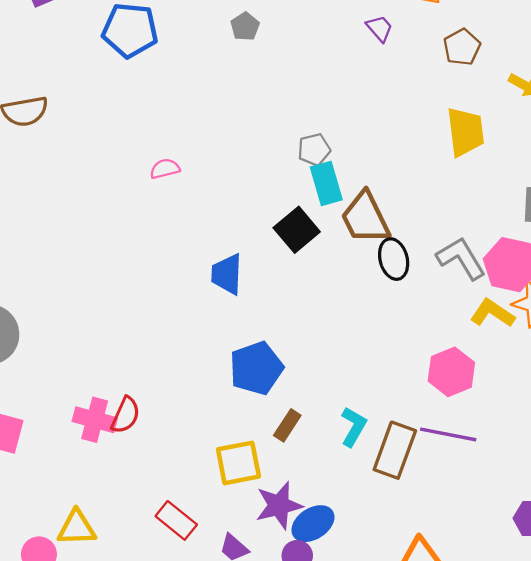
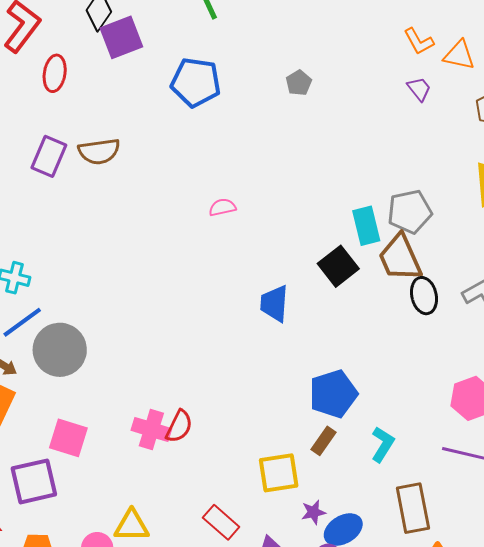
gray pentagon: (314, 150) -> (410, 212), moved, size x1.5
blue pentagon: (256, 368) -> (333, 394), moved
brown rectangle: (395, 450) -> (413, 508), moved, turned -33
purple star: (279, 505) -> (313, 512), size x0.6

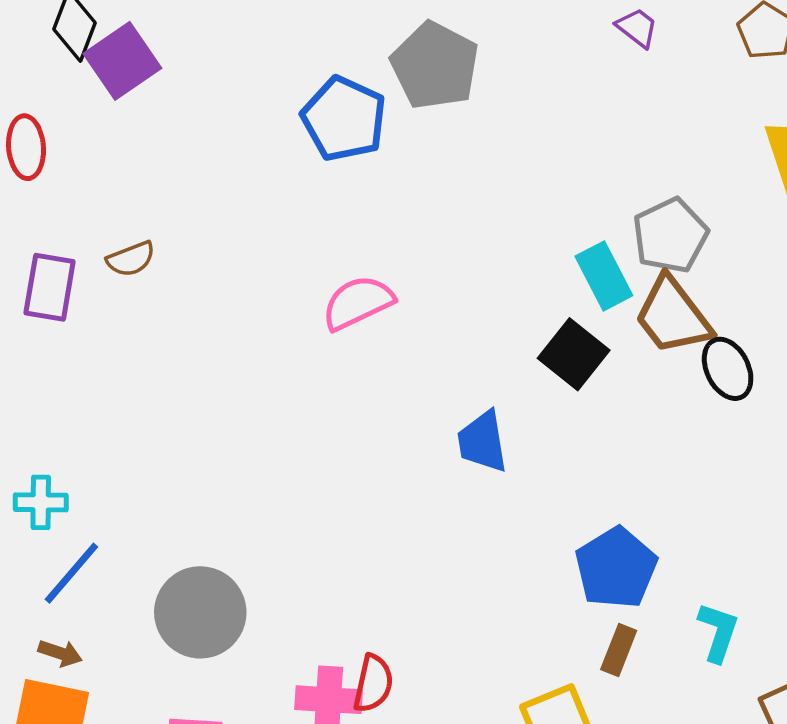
blue pentagon: (196, 82) -> (344, 119), moved, turned 30
gray pentagon: (299, 83) -> (435, 66), size x2.0
brown semicircle: (99, 151) -> (131, 259), size x0.7
pink semicircle: (222, 207) -> (358, 303), size x1.6
gray circle: (60, 350) -> (200, 612), moved

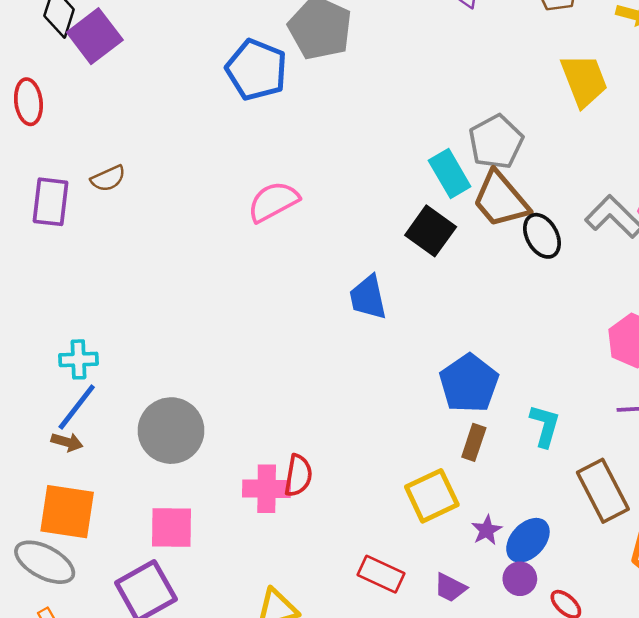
cyan cross: (41, 502) -> (79, 359), moved
brown arrow: (60, 653) -> (67, 442), moved

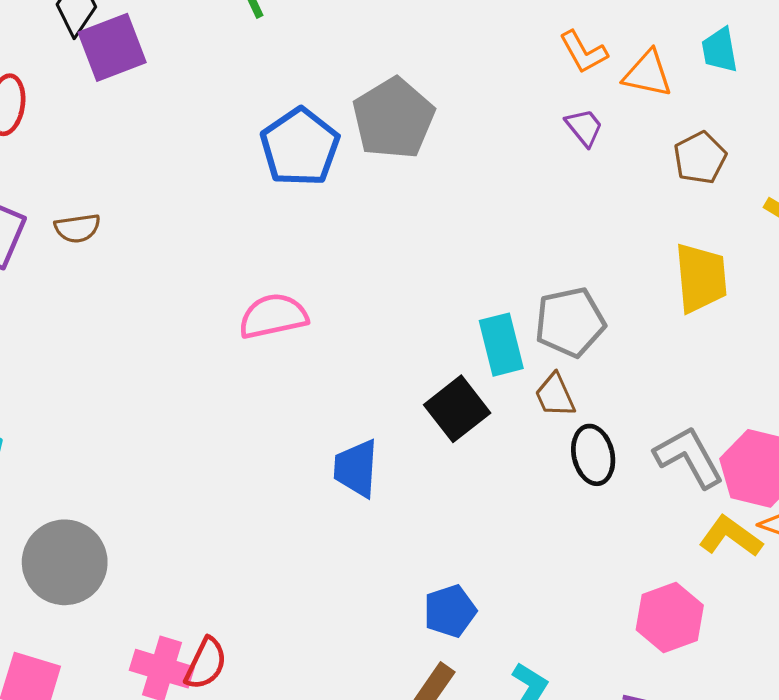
brown trapezoid: (501, 200) -> (555, 395), size x0.6
blue pentagon: (469, 383) -> (450, 611), size x0.7

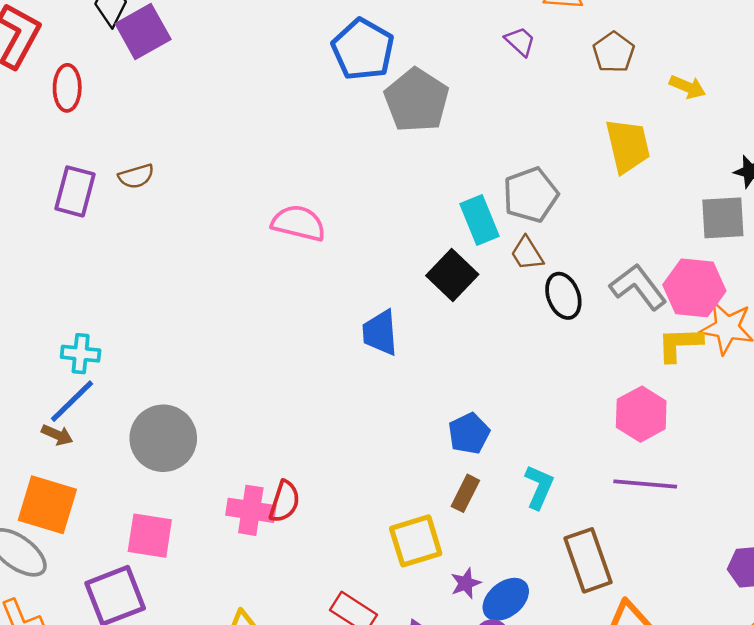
gray pentagon: (393, 118) -> (417, 100), moved
blue pentagon: (300, 147) -> (363, 49), moved
pink semicircle: (273, 316) -> (299, 223), turned 34
yellow L-shape: (731, 536) -> (680, 344), turned -30

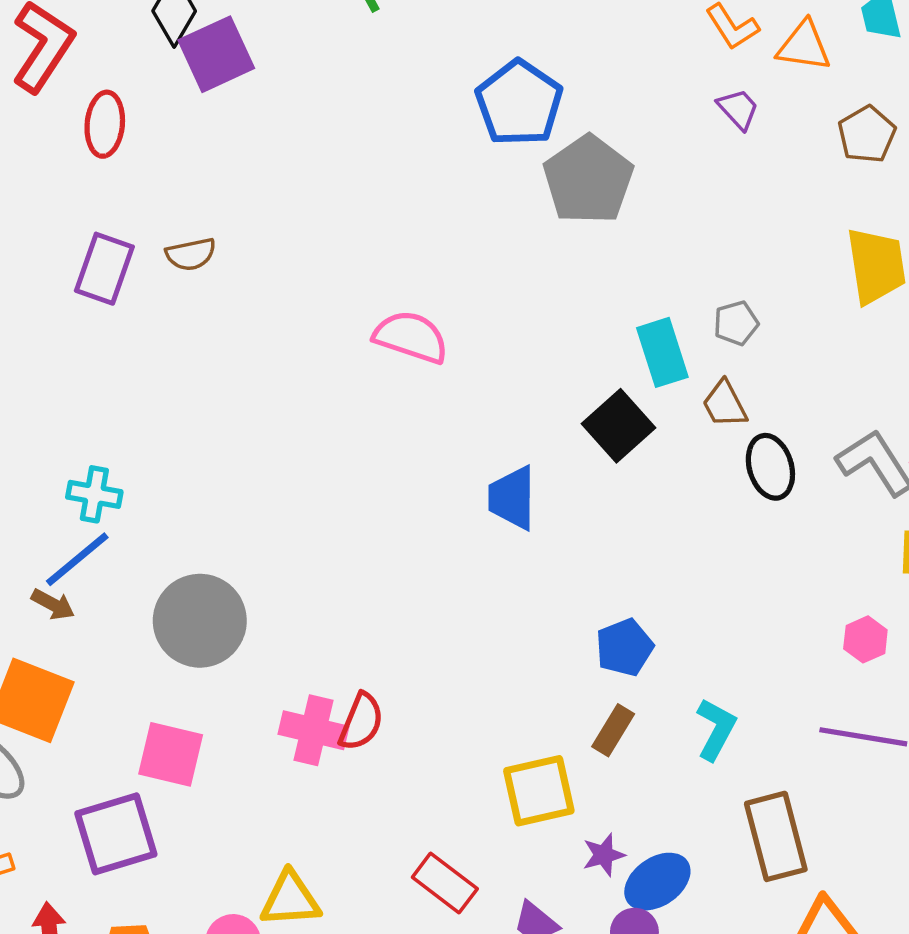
gray pentagon: (531, 195) -> (736, 323), size x0.6
pink hexagon: (641, 414) -> (865, 639), size x0.6

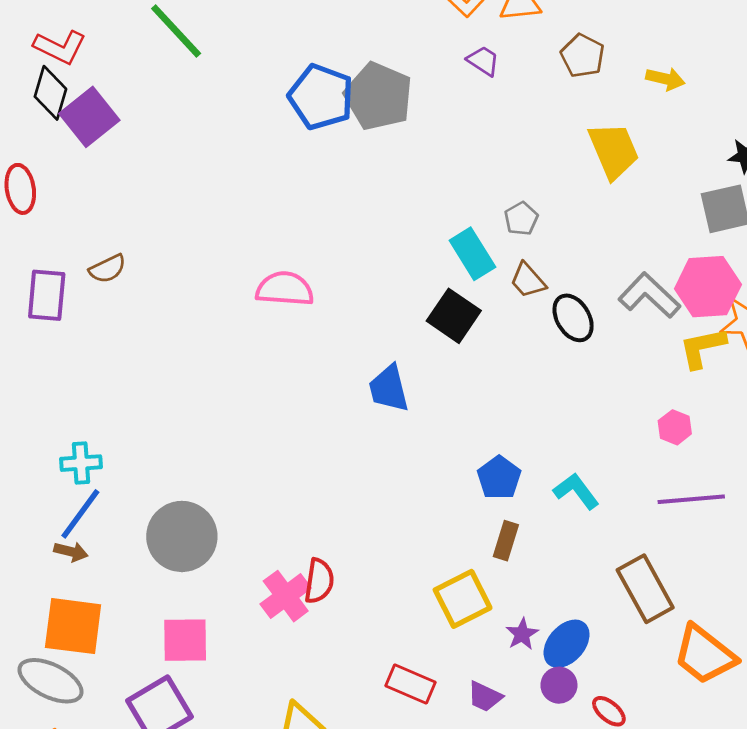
gray pentagon: (588, 180) -> (378, 96), moved
cyan L-shape: (716, 729) -> (576, 491), moved, turned -51
pink cross: (313, 730) -> (286, 596), turned -36

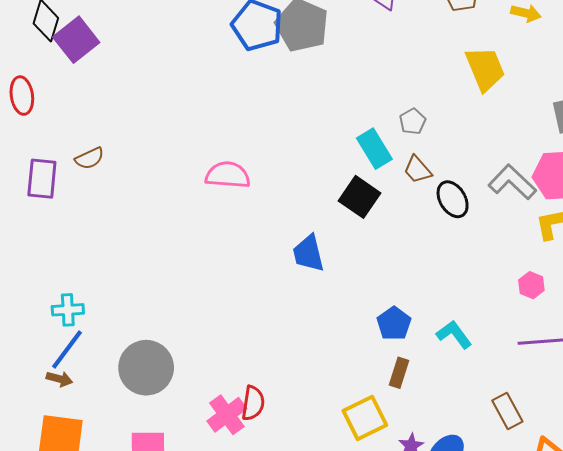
brown rectangle: (645, 589) -> (507, 411), size x0.7

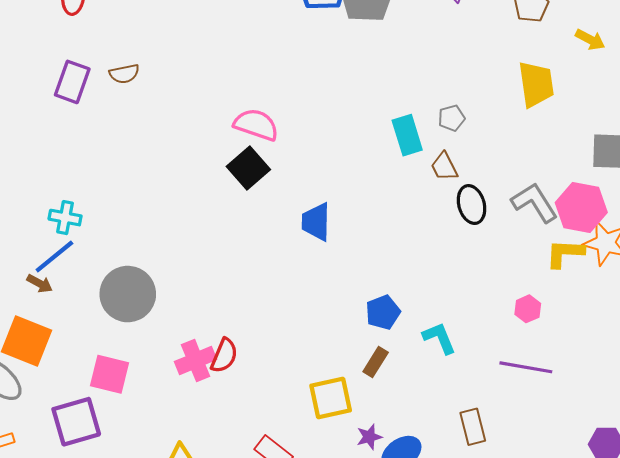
black square: (360, 197) -> (248, 168), moved

